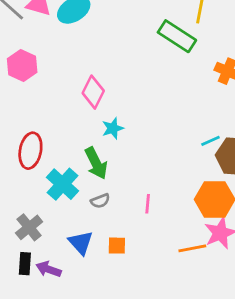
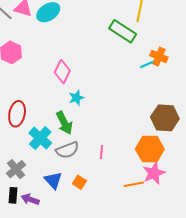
cyan line: (210, 141) -> (147, 65), moved
gray semicircle: (100, 201) -> (67, 150), size x1.6
orange square: (117, 246) -> (79, 182), turned 32

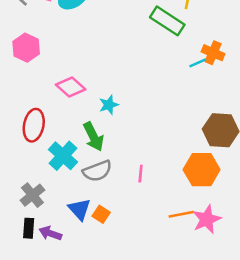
pink diamond: (62, 72) -> (71, 87), moved, turned -75
pink star: (154, 173) -> (207, 219), moved
orange square: (79, 182) -> (101, 214), moved

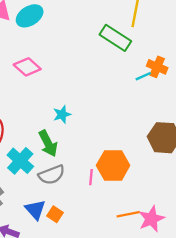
pink diamond: (71, 87) -> (27, 67), moved
orange hexagon: (202, 170) -> (113, 165), moved

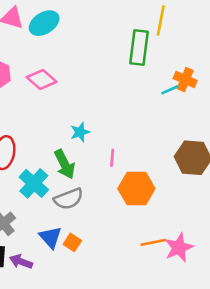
green rectangle: (115, 38) -> (139, 47), turned 64
pink line: (91, 177) -> (112, 158), moved

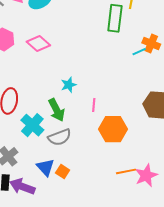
purple arrow: (21, 262) -> (22, 187), size x1.4

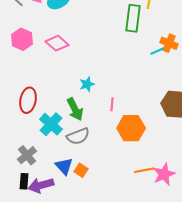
purple arrow: (22, 187) -> (41, 185), turned -35

